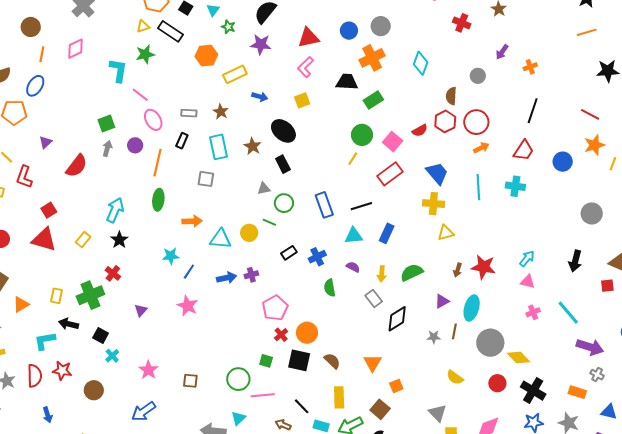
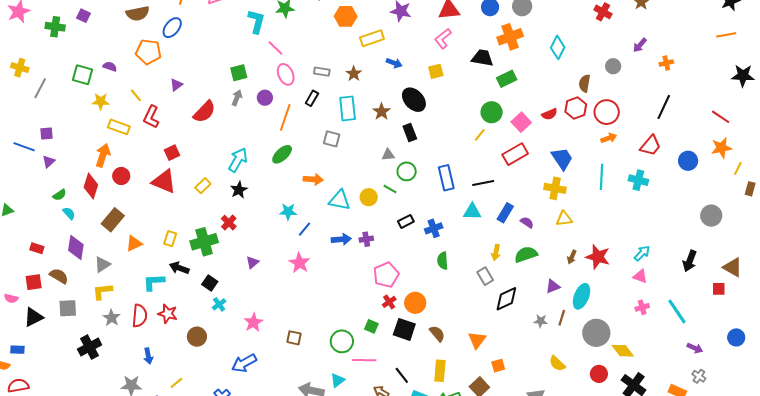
green ellipse: (158, 200) -> (282, 154), turned 35
purple semicircle: (353, 267) -> (527, 222), moved
purple arrow: (590, 347) -> (695, 348), size x0.6

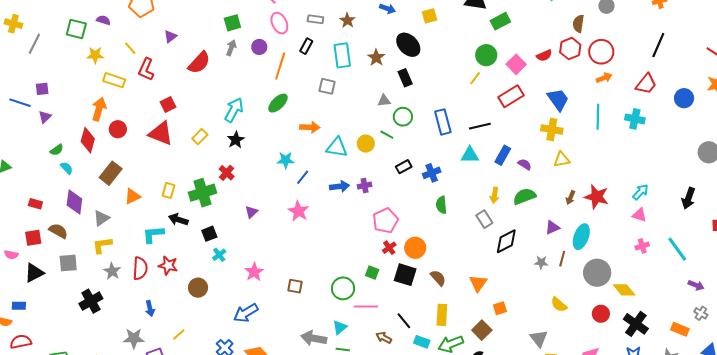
black square: (210, 283) -> (209, 234), turned 35

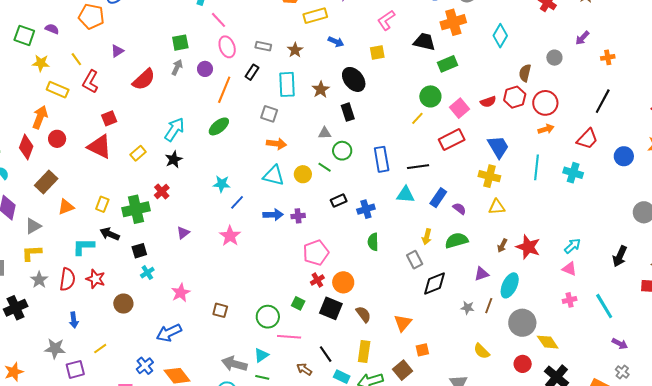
orange arrow: (310, 127) -> (277, 144), moved

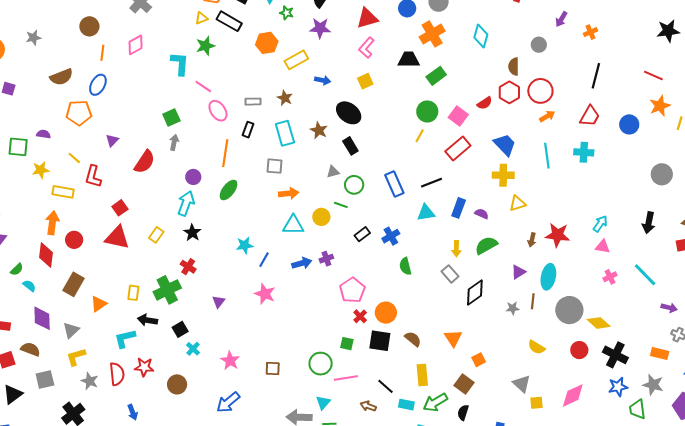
purple circle: (205, 69) -> (193, 177), moved

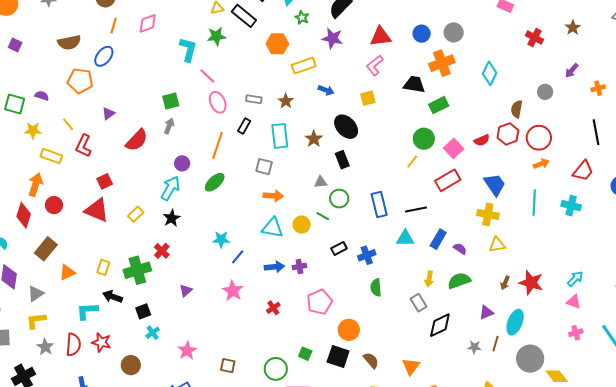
black line: (596, 76) -> (596, 132), turned -35
red cross: (360, 316) -> (273, 308), moved

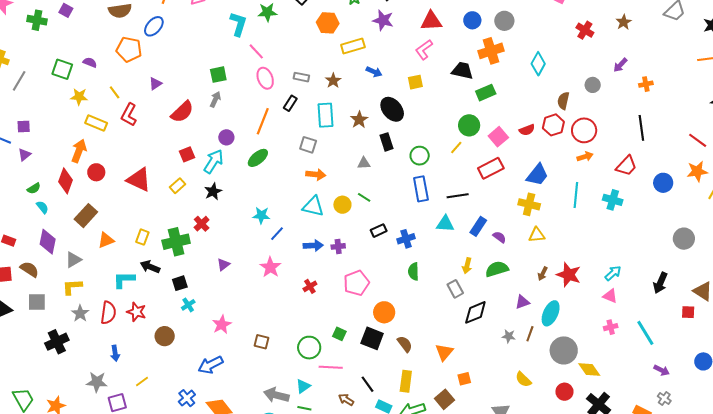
red square: (105, 181) -> (187, 154), moved
blue trapezoid: (495, 185) -> (537, 175), turned 70
green circle: (339, 199) -> (420, 156), moved

